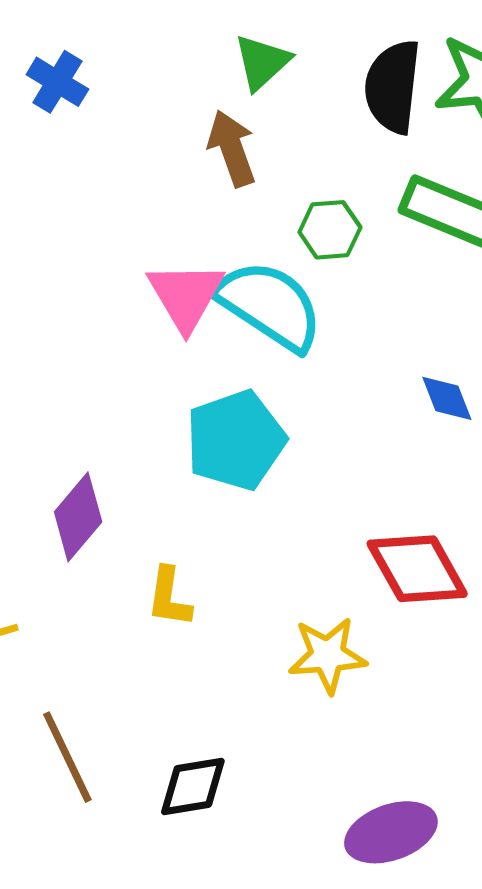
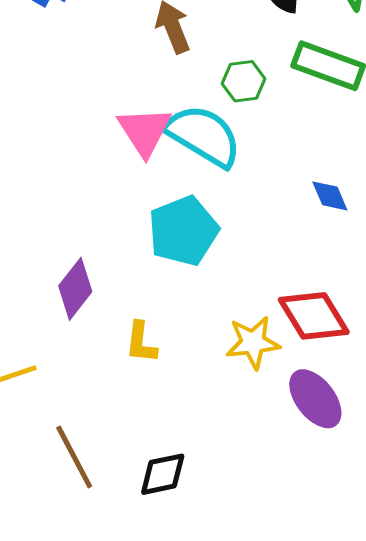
yellow star: (328, 655) -> (253, 342), moved
purple ellipse: (391, 832) -> (315, 399), moved, turned 74

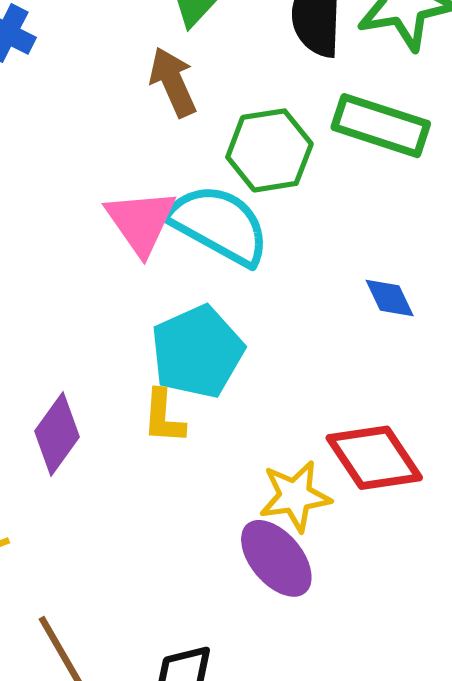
green hexagon: (244, 81) -> (269, 150), size x1.5
yellow L-shape: (141, 342) -> (164, 417), moved
purple ellipse: (315, 399) -> (276, 558), moved

